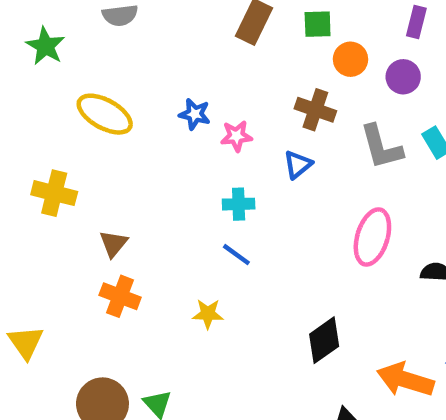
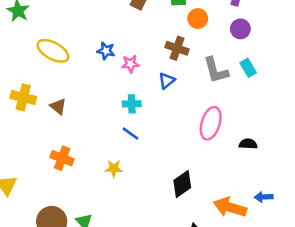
purple circle: (403, 77) -> (240, 29), moved
brown triangle: (113, 244) -> (58, 106), moved, turned -30

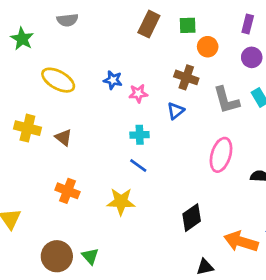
yellow star: (114, 169) -> (121, 202), size x1.5

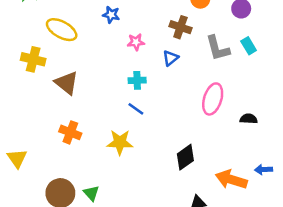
blue star: (113, 80) -> (111, 15), moved
yellow cross: (27, 128) -> (33, 59), moved
brown triangle: (64, 137) -> (67, 83), size x1.5

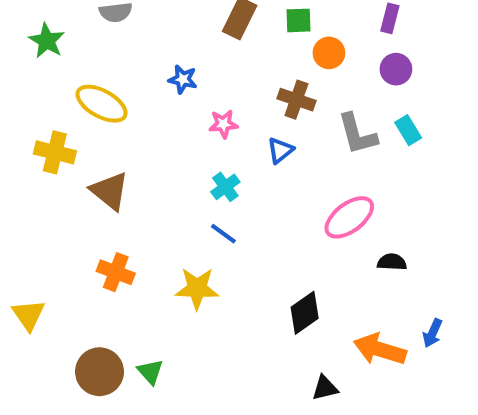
cyan cross: (137, 80) -> (225, 187), turned -35
pink ellipse: (213, 99) -> (349, 217), turned 36
black semicircle: (249, 119) -> (392, 262), moved
blue arrow: (263, 170) -> (433, 333), turned -63

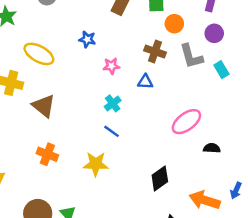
gray L-shape: (357, 134) -> (191, 56), moved
blue triangle: (280, 150) -> (145, 82), turned 42

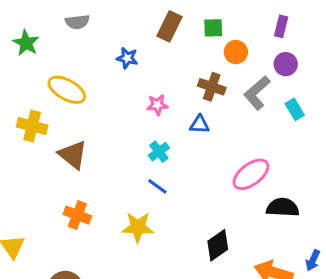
blue star: (87, 39) -> (127, 58), moved
gray L-shape: (191, 56) -> (257, 93), turned 64
black semicircle: (212, 148) -> (283, 207), size x1.5

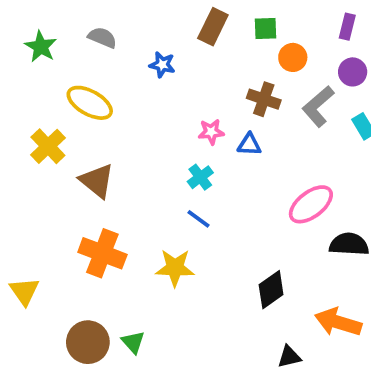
gray semicircle: (77, 22) -> (102, 38), moved, turned -150
pink star: (157, 105) -> (211, 132), moved
yellow cross: (32, 126) -> (48, 146), turned 32
orange cross: (77, 215) -> (102, 253), size x1.4

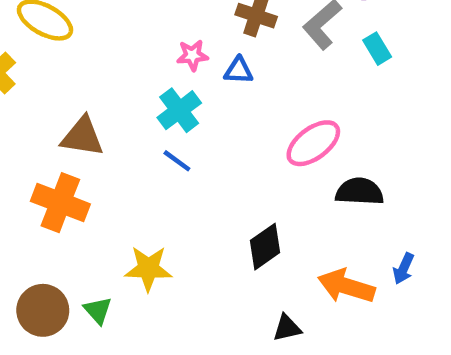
cyan cross: (200, 177) -> (179, 110), size x1.4
brown triangle: (97, 181) -> (82, 137), moved, turned -30
yellow star: (175, 268) -> (148, 269), moved

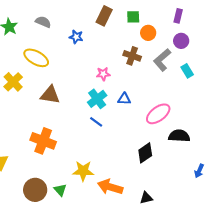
blue triangle: (239, 71) -> (124, 99), moved
brown triangle: (82, 137) -> (50, 95), moved
black diamond: (265, 247) -> (145, 153), moved
orange arrow: (346, 286) -> (110, 187), moved

